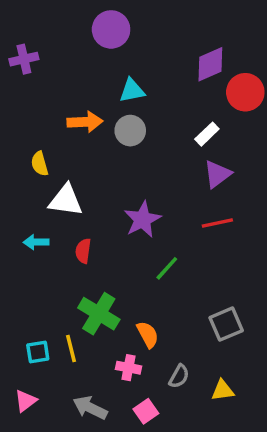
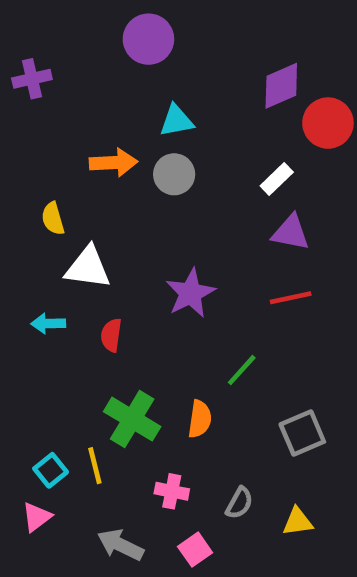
purple triangle: (217, 174) -> (291, 233), turned 48
green line: (167, 268) -> (242, 370), moved
orange semicircle: (148, 335) -> (200, 419), moved, turned 36
cyan square: (38, 352) -> (51, 470), turned -30
pink triangle: (26, 401) -> (37, 517), moved

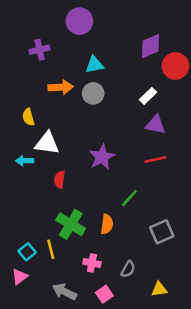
purple cross: (32, 79) -> (40, 50), moved
cyan arrow: (48, 323) -> (25, 161), moved
yellow triangle: (298, 522) -> (159, 289), moved

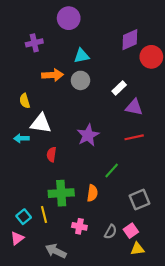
white rectangle: (148, 96) -> (119, 88), moved
green cross: (71, 224) -> (61, 193), turned -35
pink square: (104, 294) -> (131, 231), moved

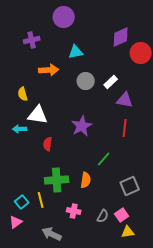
gray circle: (80, 80) -> (86, 81), moved
red line: (134, 137) -> (125, 128), turned -72

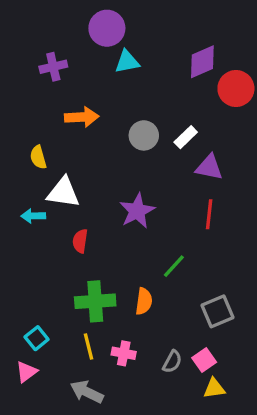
cyan triangle: (76, 52) -> (127, 62), moved
yellow line: (41, 200) -> (88, 347), moved

